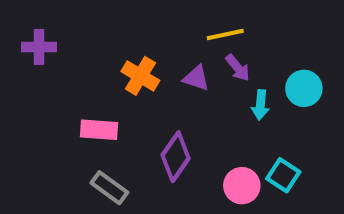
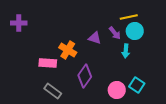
yellow line: (225, 35) -> (129, 17), moved
orange cross: (140, 76) -> (68, 50), moved
cyan circle: (304, 88) -> (135, 31), moved

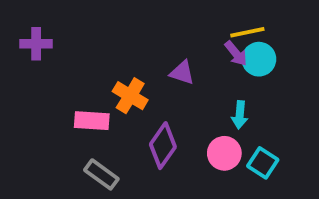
purple arrow: (115, 33) -> (236, 53), moved
cyan arrow: (126, 51) -> (240, 115), moved
pink circle: (117, 90) -> (224, 153), moved

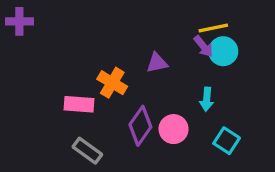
purple cross: (36, 44) -> (19, 21), moved
purple triangle: (182, 73) -> (157, 63), turned -30
pink circle: (224, 153) -> (174, 129), moved

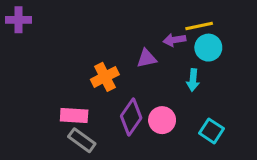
purple arrow: (203, 46) -> (174, 40), moved, turned 120
orange cross: (112, 83) -> (105, 77), turned 32
cyan arrow: (207, 99) -> (193, 80), moved
pink rectangle: (79, 104) -> (74, 115), moved

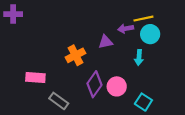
pink rectangle: (74, 115) -> (35, 78), moved
cyan square: (211, 131) -> (143, 102), moved

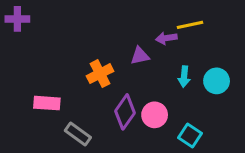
cyan circle: (150, 34) -> (217, 81), moved

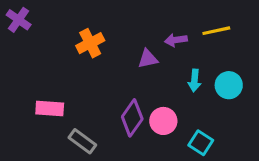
purple cross: (17, 19) -> (19, 20), turned 35
yellow line: (190, 25) -> (216, 31), moved
orange cross: (100, 74) -> (90, 43), moved

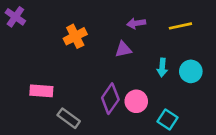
purple arrow: (176, 40) -> (136, 23), moved

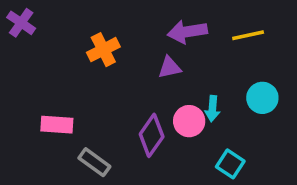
purple arrow: (136, 23) -> (187, 32), size x1.5
cyan arrow: (162, 68) -> (212, 109), moved
pink circle: (136, 101) -> (189, 121), moved

